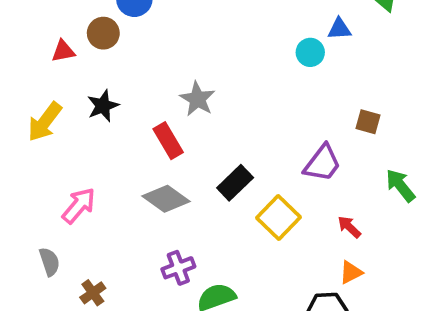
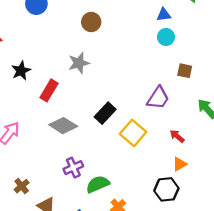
brown circle: (103, 33) -> (91, 22), moved
cyan circle: (310, 52) -> (166, 37), moved
gray star: (197, 99) -> (79, 63), turned 30
red rectangle: (168, 141) -> (49, 90), moved, turned 65

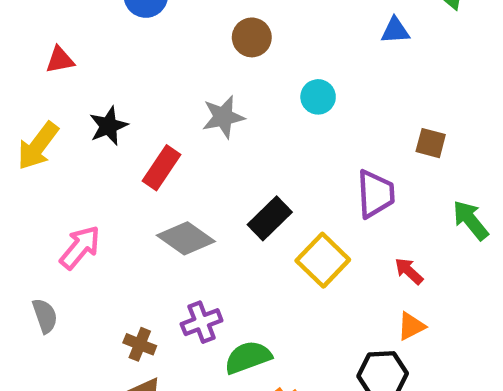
cyan circle: (166, 37) -> (318, 97), moved
purple trapezoid: (158, 98) -> (376, 194), turned -40
brown cross: (22, 186) -> (140, 344), moved, turned -32

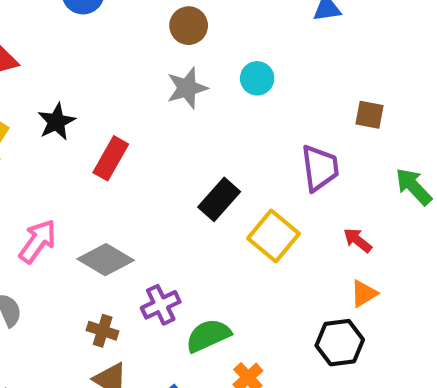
gray star: (223, 117) -> (187, 88), moved
gray diamond: (186, 238) -> (106, 260), moved

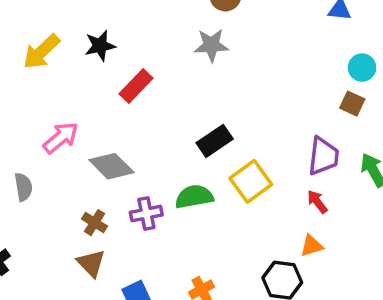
cyan circle: (257, 78) -> (362, 68), moved
purple trapezoid: (320, 168) -> (323, 156), moved
green semicircle: (208, 336) -> (194, 197), moved

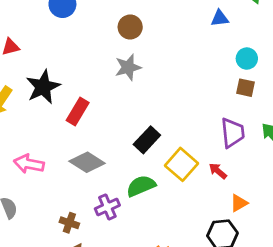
black star: (100, 46) -> (43, 87), size x1.4
pink arrow: (61, 138) -> (29, 164), turned -116
gray diamond: (111, 166) -> (87, 162), moved
red arrow: (317, 202) -> (218, 171), moved

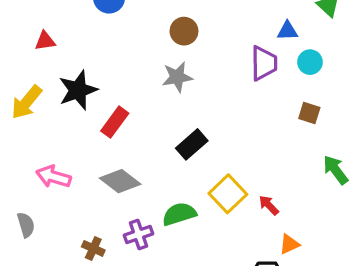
cyan circle: (247, 59) -> (310, 62), moved
purple trapezoid: (233, 133) -> (264, 63), moved
black rectangle: (147, 140) -> (192, 144), moved

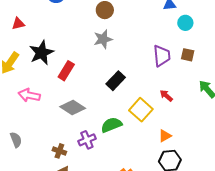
purple trapezoid: (264, 63) -> (162, 56), moved
pink arrow: (53, 177) -> (29, 95), moved
red arrow: (269, 205) -> (166, 96), moved
orange triangle: (289, 244) -> (165, 136), moved

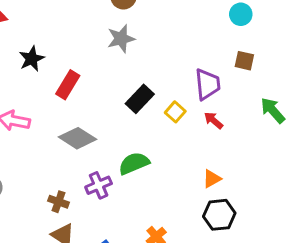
black star: (41, 53) -> (32, 59), size x0.7
purple trapezoid: (162, 56) -> (208, 84), moved
yellow square: (141, 110) -> (175, 112), moved, size x0.6

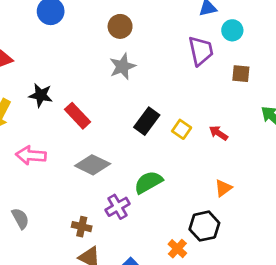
black star: (32, 59) -> (41, 95), turned -30
purple trapezoid: (208, 84) -> (201, 51), moved
red rectangle: (68, 85) -> (77, 116), turned -68
black hexagon: (219, 215) -> (204, 226), moved

